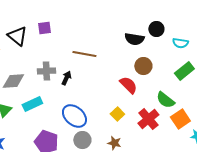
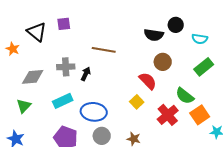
cyan rectangle: (32, 104) -> (63, 101), moved
yellow square: (117, 114) -> (137, 102), moved
blue ellipse: (74, 116) -> (94, 112), turned -35

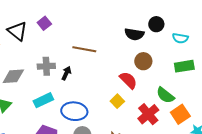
purple square: (64, 24) -> (44, 23), turned -32
green rectangle: (204, 67) -> (184, 66), turned 30

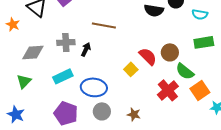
brown circle: (143, 61) -> (170, 52), moved
yellow square: (117, 101) -> (131, 69), moved

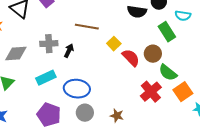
green rectangle: (204, 42) -> (167, 32), moved, turned 66
yellow square: (131, 69) -> (114, 44), moved

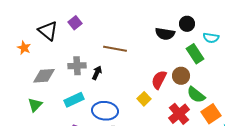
yellow square: (114, 44) -> (144, 99), moved
red semicircle: (131, 58) -> (159, 80), turned -108

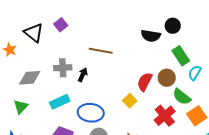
cyan semicircle: (211, 38) -> (195, 73), moved, turned 112

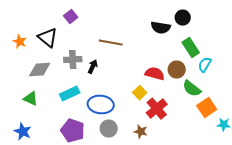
black triangle: (34, 33) -> (48, 38), moved
red semicircle: (145, 82) -> (155, 74), turned 78
green triangle: (21, 107) -> (31, 99), turned -49
red cross: (165, 116) -> (157, 109), moved

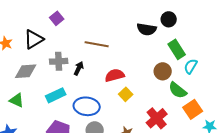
black triangle: (48, 38) -> (34, 39), turned 50
red semicircle: (155, 74) -> (115, 75), moved, turned -30
red cross: (157, 109) -> (157, 118), moved

